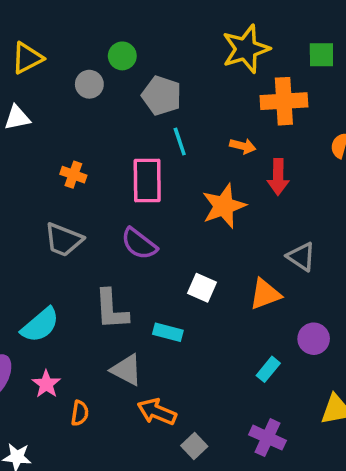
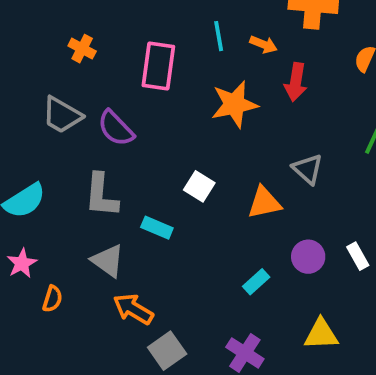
cyan line: (180, 141) -> (219, 36), moved
purple semicircle: (139, 244) -> (116, 128), moved
gray square: (194, 446) -> (167, 351), size x1.4

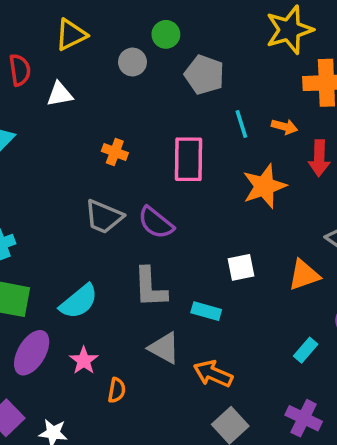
white square: (199, 186) -> (241, 267), turned -36
orange arrow: (133, 309) -> (213, 374), moved

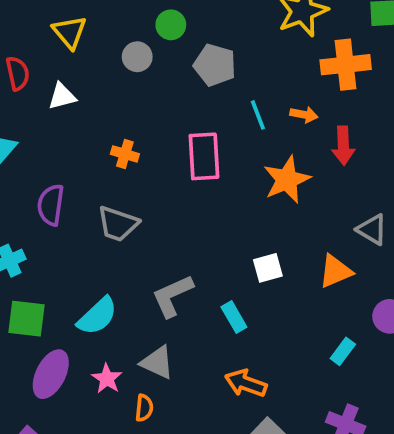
yellow triangle: (71, 35) -> (70, 32), turned -40
purple semicircle: (156, 223) -> (51, 205), moved, turned 63
gray L-shape: (150, 287) -> (172, 296), turned 72
cyan rectangle: (206, 311) -> (234, 317), turned 48
gray triangle: (164, 348) -> (157, 362), moved

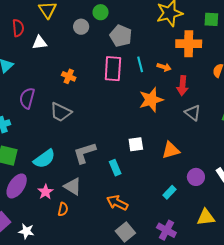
pink rectangle: (204, 156) -> (113, 69), moved
gray triangle: (372, 230) -> (193, 113), moved

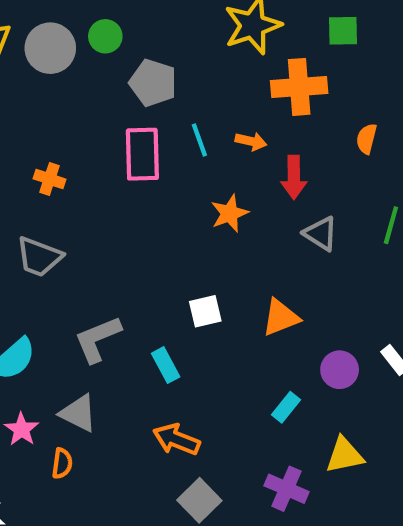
gray circle: (81, 27) -> (50, 48), moved, size x1.5
orange star: (151, 100) -> (229, 213), size x0.7
yellow triangle: (206, 217) -> (345, 455), moved

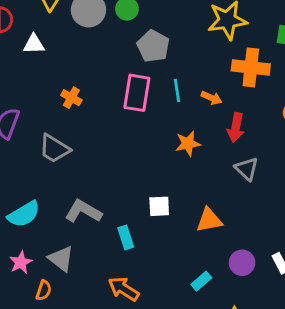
gray L-shape: (98, 339) -> (83, 211), turned 42

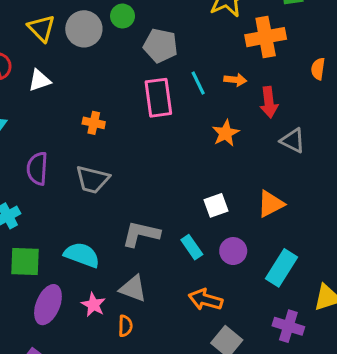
cyan semicircle: (24, 214) -> (82, 255), turned -112
purple circle: (242, 263) -> (233, 251), moved
cyan rectangle: (201, 281) -> (282, 268), size x1.6

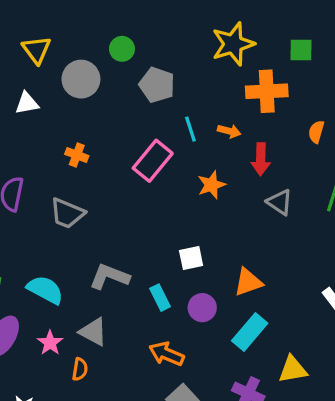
gray circle: (84, 29) -> (81, 79), moved
pink rectangle: (158, 98) -> (153, 161), moved, turned 39
orange triangle: (271, 204) -> (248, 282), moved

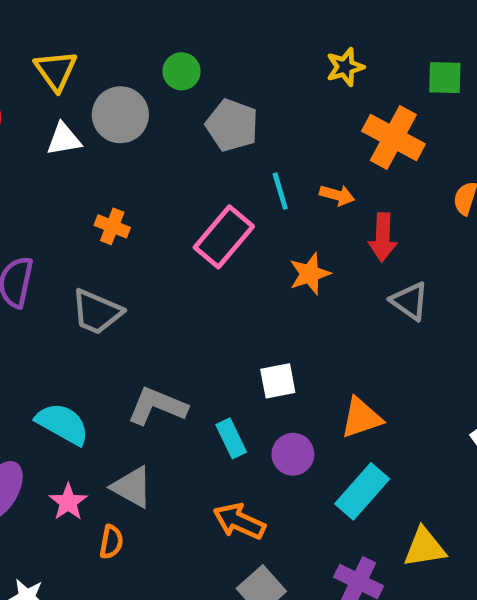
yellow star: (233, 44) -> (345, 67), size x0.6
orange cross: (267, 91) -> (393, 138), turned 30
white triangle: (27, 103) -> (64, 139), moved

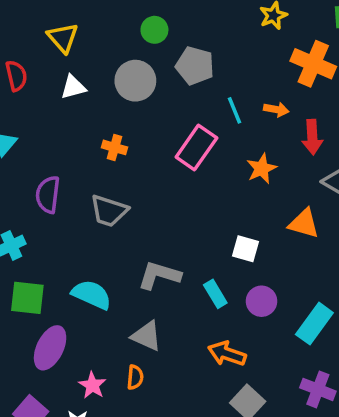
gray circle: (120, 115) -> (135, 81), moved
white square: (278, 381) -> (246, 249), turned 32
orange triangle: (361, 418) -> (304, 223), moved, turned 40
pink star: (68, 502) -> (92, 385), moved

